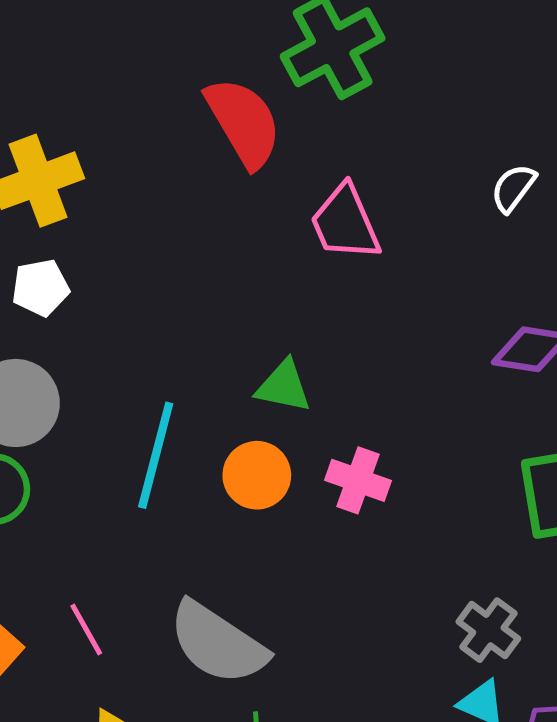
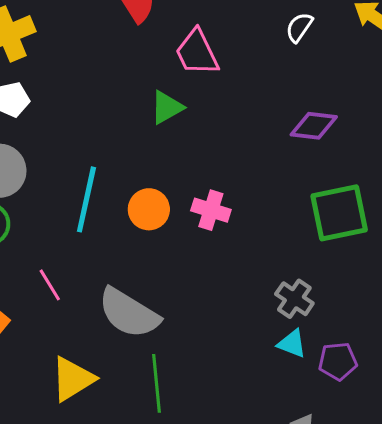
green triangle: (284, 386) -> (167, 107), moved, turned -39
pink line: (86, 630) -> (50, 285), moved

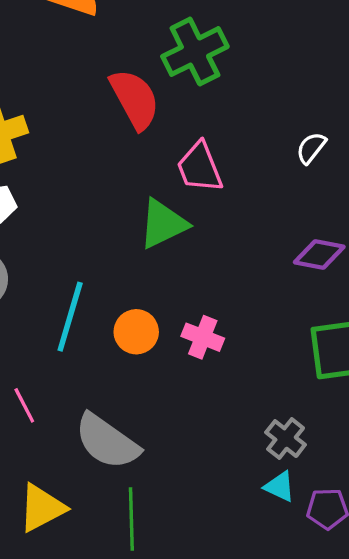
green triangle: (167, 107) -> (163, 224), size x1.4

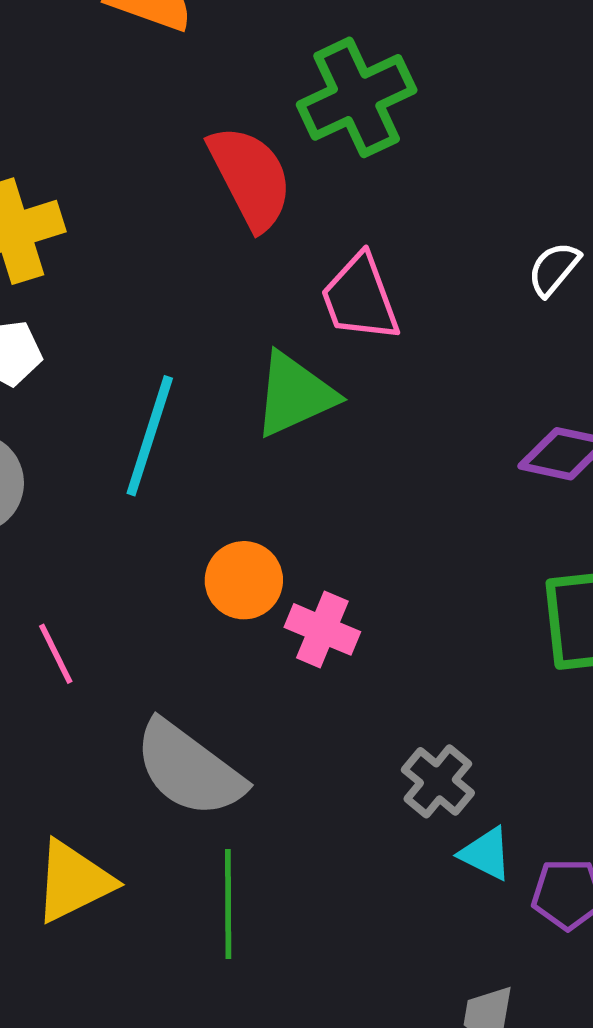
cyan line: (70, 317) -> (150, 436), moved
pink cross: (203, 337) -> (322, 629), moved
pink line: (24, 405) -> (56, 654), moved
gray cross: (286, 439) -> (438, 781), moved

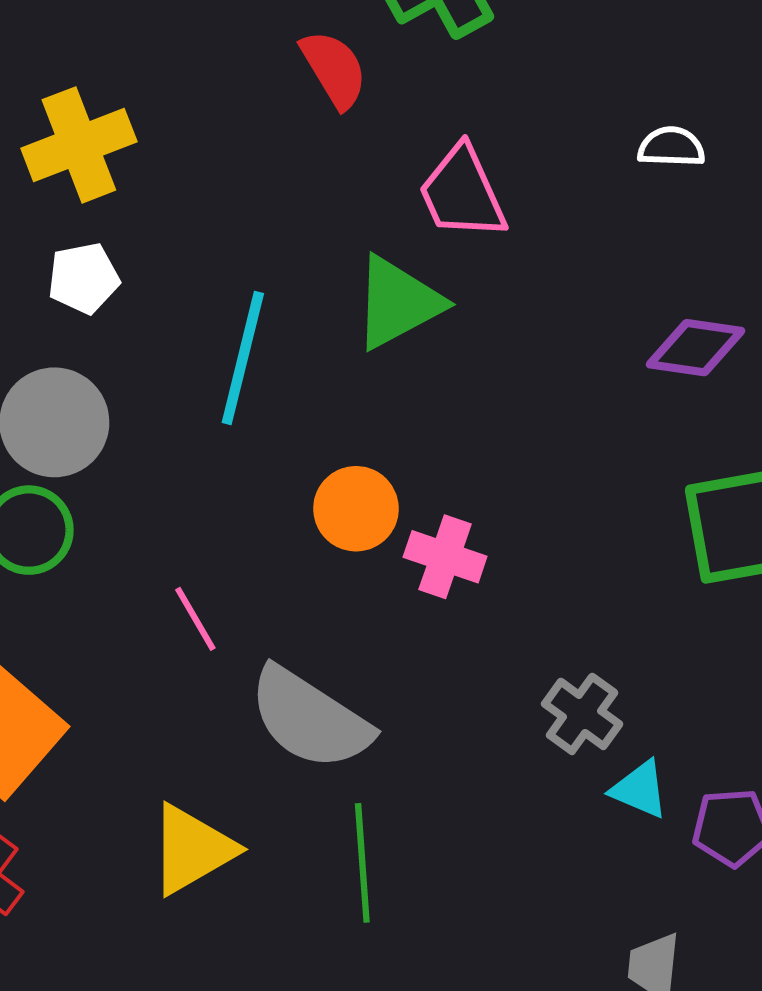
red semicircle: (250, 177) -> (334, 69), size x0.7
white semicircle: (554, 269) -> (671, 147), turned 56
pink line: (56, 654) -> (195, 619), moved

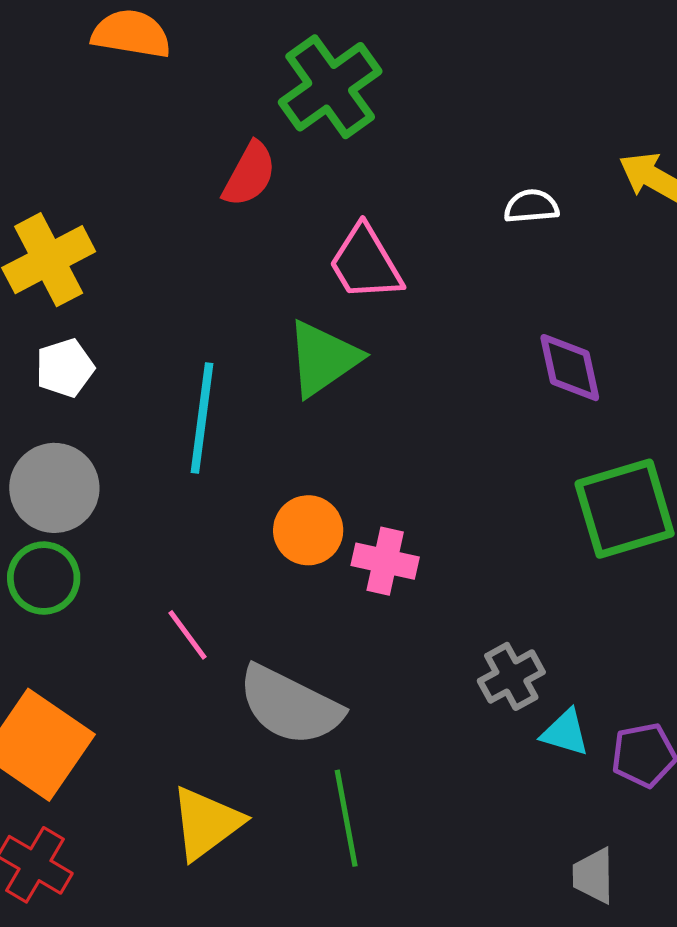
red semicircle: (334, 69) -> (249, 174), turned 66
purple diamond: (695, 348) -> (570, 368), turned 76
gray cross: (582, 714) -> (511, 676), turned 32

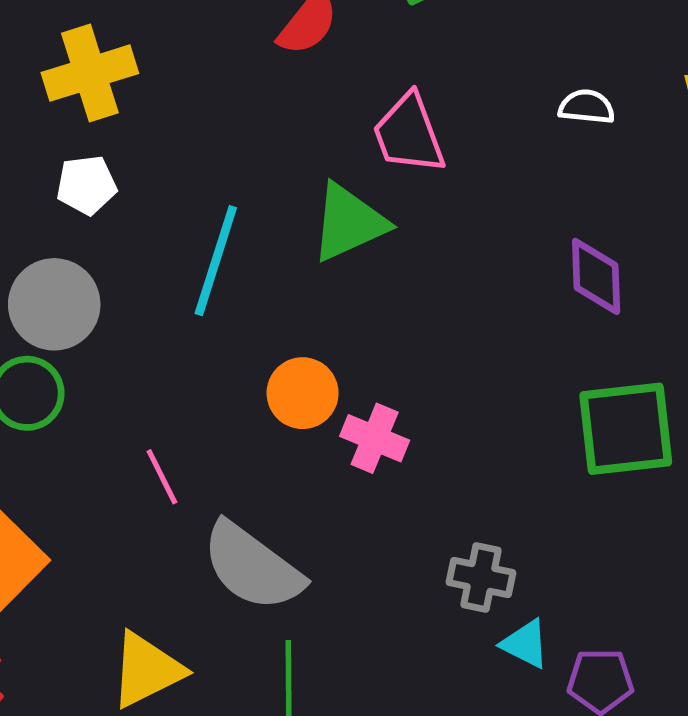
gray cross: (511, 676) -> (481, 578), turned 30

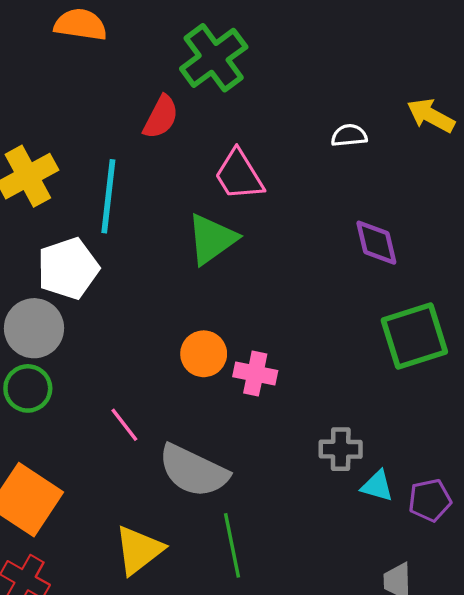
white pentagon: (87, 185) -> (68, 268), moved, size x1.6
cyan line: (216, 261) -> (108, 196), moved

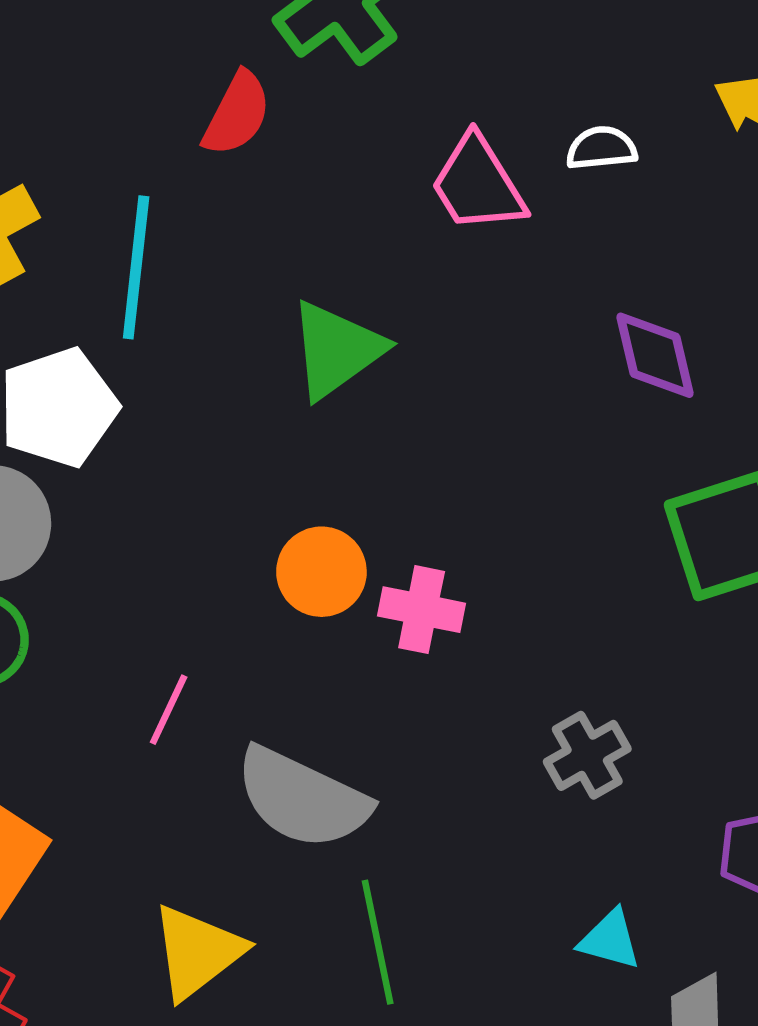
pink trapezoid: (239, 175) -> (478, 184), moved
pink line: (124, 425) -> (169, 710), turned 63
gray cross: (341, 449) -> (587, 755), turned -30
cyan triangle: (377, 486) -> (610, 940), moved

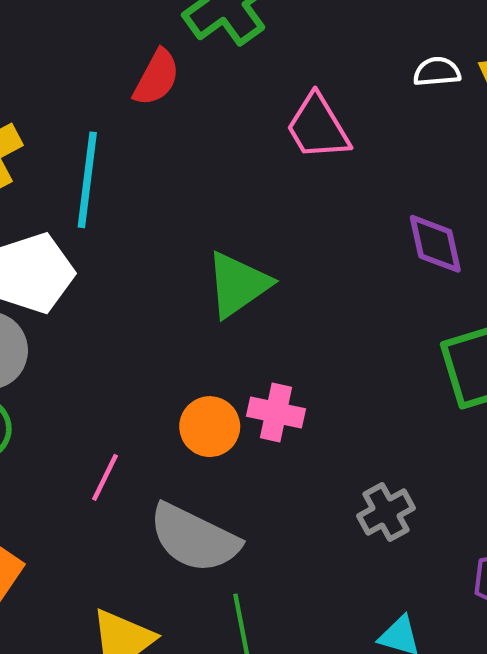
white semicircle: (601, 148) -> (437, 72), moved
green triangle: (336, 350) -> (238, 284), moved
orange circle: (321, 572) -> (210, 427), moved

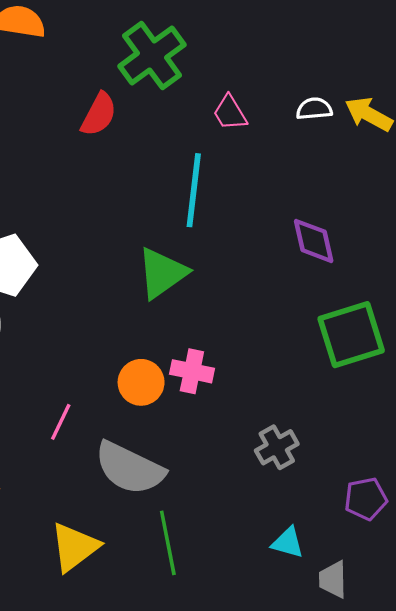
pink trapezoid: (318, 127) -> (230, 113), moved, size x0.7
cyan line: (87, 180) -> (194, 190), moved

